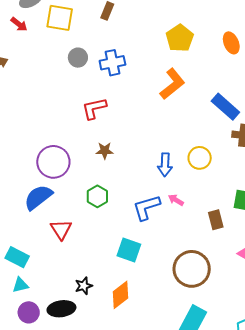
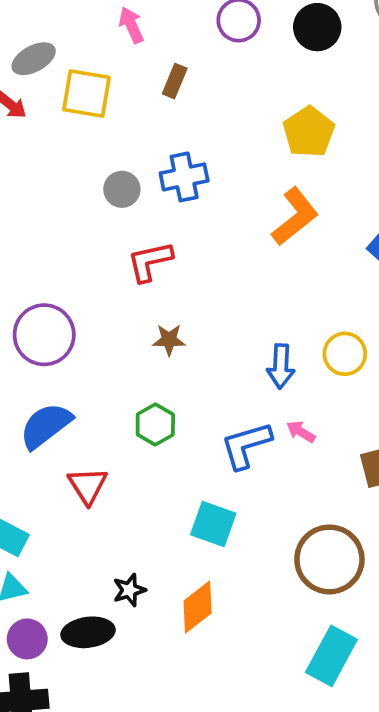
gray circle: (78, 58) -> (122, 189), moved
purple circle: (53, 162) -> (44, 335), moved

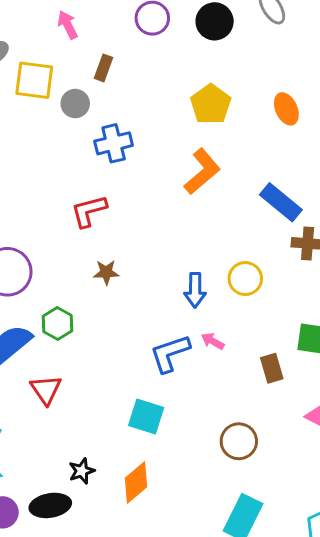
gray circle: (122, 189) -> (75, 104), moved
green hexagon: (155, 424) -> (58, 323), moved
brown circle: (329, 559) -> (239, 441), size x0.7

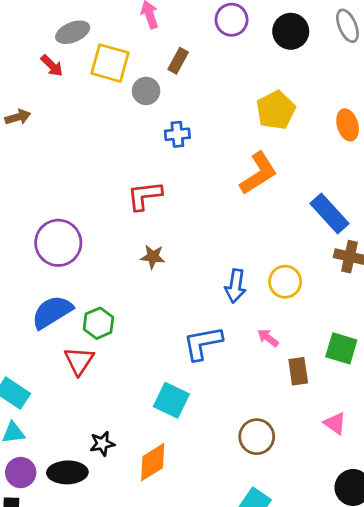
blue cross: (114, 143) -> (177, 134), size x0.7
green hexagon: (58, 323) -> (98, 323), moved
pink arrow: (213, 341) -> (268, 338), moved

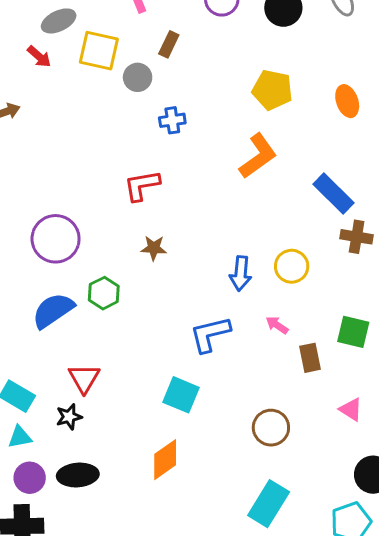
yellow pentagon: (276, 110) -> (272, 90), turned -30
green hexagon: (98, 323) -> (104, 293), moved
red triangle: (79, 361) -> (84, 378), moved
black star: (102, 444) -> (69, 417), moved

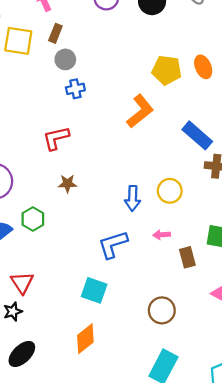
brown rectangle: (169, 44) -> (55, 33), moved
gray circle: (138, 77) -> (65, 59), moved
yellow pentagon: (272, 90) -> (167, 70), moved
pink arrow: (277, 325) -> (162, 235), turned -35
black ellipse: (78, 475) -> (22, 354), turned -36

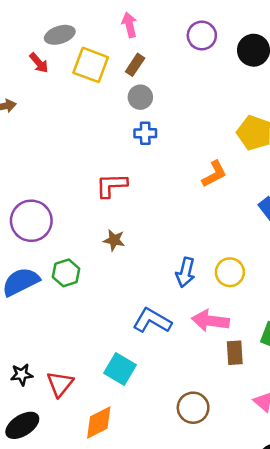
orange L-shape: (140, 111) -> (214, 174), size x0.7
pink arrow: (162, 235) -> (210, 321), size x1.8
blue L-shape: (113, 244) -> (152, 321), turned 36
red triangle: (22, 283) -> (60, 384), moved

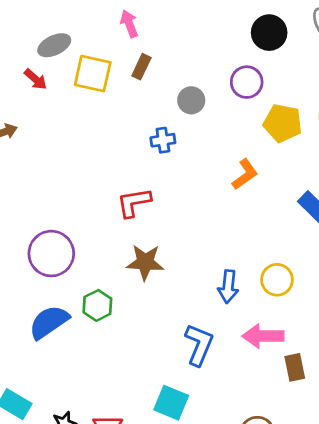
purple circle: (202, 36) -> (247, 82), moved
gray circle: (140, 97) -> (191, 100), moved
brown star: (114, 240) -> (145, 262), size x1.5
blue L-shape: (152, 321) -> (199, 345), turned 90

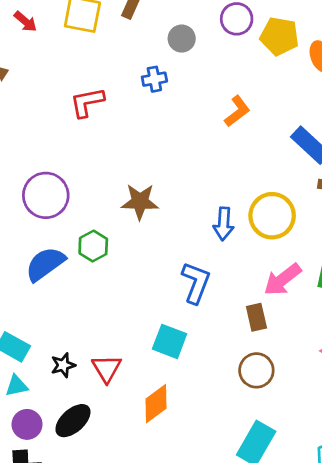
yellow pentagon: (283, 123) -> (279, 36), moved
red L-shape: (134, 202) -> (87, 102), moved
yellow circle: (277, 280) -> (272, 216), size x1.4
pink arrow: (263, 336) -> (282, 280), moved, turned -36
brown rectangle: (295, 367) -> (256, 317), moved

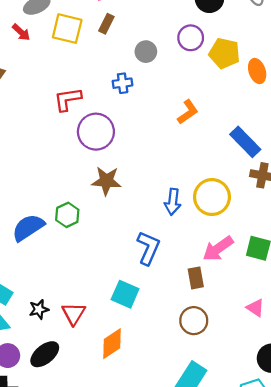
purple circle: (46, 195) -> (96, 132), moved

